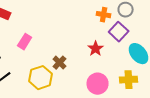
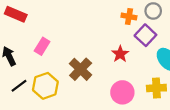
brown cross: (60, 63) -> (81, 69), size x1.5
yellow hexagon: (41, 78) -> (45, 86), moved

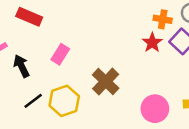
red star: (120, 54) -> (152, 43), moved

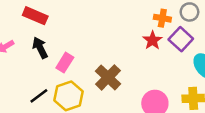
pink rectangle: (60, 54) -> (65, 63), moved
black arrow: (21, 66) -> (40, 48), moved

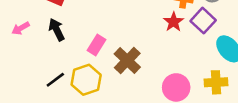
pink rectangle: (65, 63) -> (96, 45), moved

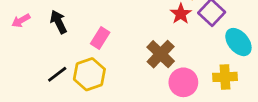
brown cross: (127, 60) -> (161, 54), moved

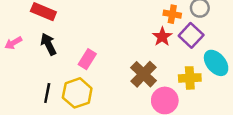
black line: (57, 74) -> (47, 93), turned -42
yellow cross: (225, 77) -> (190, 78), moved

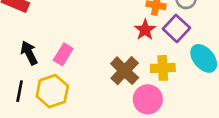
black arrow: (48, 44) -> (29, 53), moved
yellow cross: (190, 78) -> (163, 68), moved

